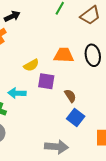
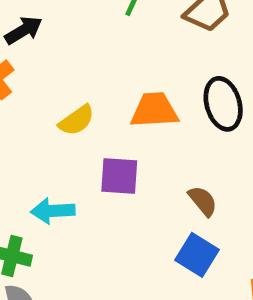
yellow semicircle: (31, 65) -> (77, 120), moved
brown semicircle: (70, 96) -> (203, 201), moved

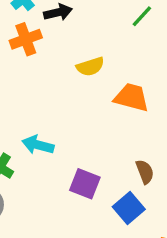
yellow semicircle: (77, 120) -> (90, 67), moved
purple square: (119, 176) -> (85, 184), moved

